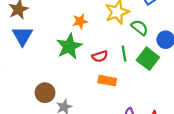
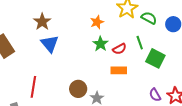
green star: (69, 46) -> (100, 44), moved, size x0.7
green square: (148, 59) -> (155, 58), moved
orange rectangle: (107, 81) -> (119, 70), moved

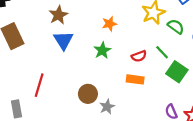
orange star: (97, 22) -> (109, 24), moved
green line: (140, 43) -> (162, 52), turned -32
green star: (100, 44) -> (102, 50), moved

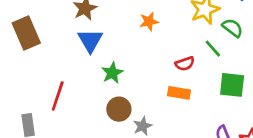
green star: (102, 50) -> (112, 73), moved
green line: (162, 52) -> (213, 49), moved
green square: (177, 72) -> (232, 85), turned -30

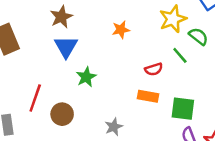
green square: (232, 85) -> (183, 109), moved
brown circle: (119, 109) -> (62, 114), moved

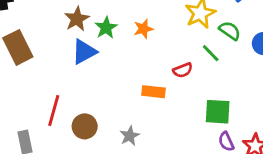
blue triangle: (66, 47) -> (84, 52), turned 35
green star: (86, 77) -> (106, 28), moved
orange rectangle: (148, 96) -> (153, 92), moved
gray star: (114, 127) -> (130, 136), moved

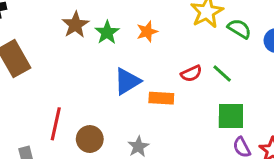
blue triangle: (84, 52) -> (127, 81), moved
green line: (211, 53) -> (222, 74), moved

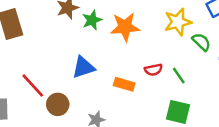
orange star: (147, 32) -> (125, 27), size x1.6
blue triangle: (127, 81) -> (83, 67), moved
red line: (56, 124) -> (33, 86), turned -68

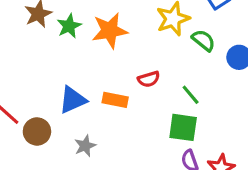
blue triangle: (83, 67) -> (73, 100), moved
green line: (179, 76) -> (191, 95), moved

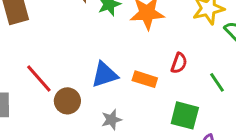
red semicircle: (149, 79) -> (179, 63), turned -60
green square: (183, 127) -> (185, 115), moved

